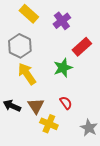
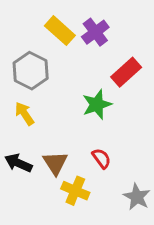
yellow rectangle: (29, 14) -> (60, 31), moved
yellow arrow: (27, 74) -> (24, 114), moved, size x0.7

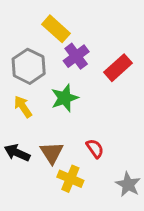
purple cross: (95, 32) -> (76, 56), moved
green star: (97, 104) -> (65, 98), moved

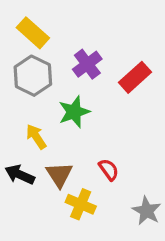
yellow rectangle: (56, 29) -> (33, 33), moved
yellow arrow: (23, 107) -> (36, 137), moved

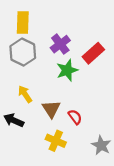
yellow rectangle: (33, 33) -> (23, 22), turned 50
green star: (74, 112) -> (67, 70), moved
brown triangle: (59, 175) -> (51, 109), moved

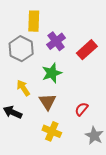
yellow rectangle: (23, 22) -> (34, 21), moved
green star: (67, 70) -> (52, 73), moved
red semicircle: (75, 117) -> (82, 109), moved, turned -104

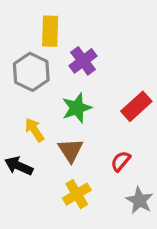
red rectangle: (87, 50) -> (136, 106), moved
yellow cross: (52, 131) -> (77, 194), turned 36

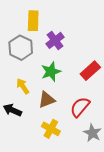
brown triangle: (70, 150) -> (47, 100), turned 42
red semicircle: (121, 161) -> (80, 107), size x1.5
yellow cross: (77, 194) -> (51, 129), turned -30

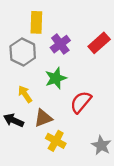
red rectangle: (90, 71) -> (99, 43), moved
brown triangle: (47, 100) -> (43, 118), moved
red semicircle: (80, 107) -> (81, 102), moved

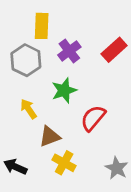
black arrow: (14, 120) -> (15, 167), moved

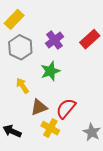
yellow rectangle: (42, 26) -> (14, 19), moved, turned 42
red semicircle: (93, 118) -> (66, 108), moved

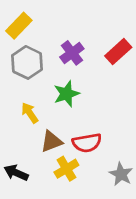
red semicircle: (66, 108) -> (87, 143), turned -140
yellow cross: (50, 128) -> (66, 169), turned 30

